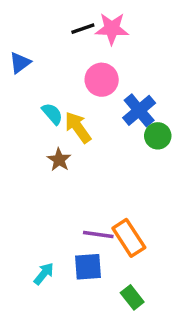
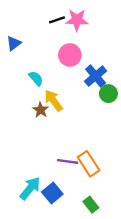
yellow arrow: (78, 127) -> (53, 101), moved
blue square: (88, 267) -> (52, 193), moved, turned -36
cyan arrow: (44, 274) -> (30, 188), size x1.5

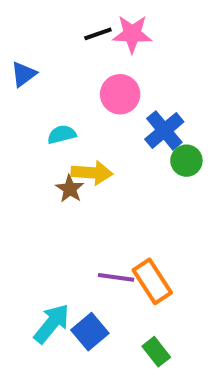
cyan semicircle: (36, 78) -> (62, 134), turned -63
yellow arrow: (53, 101) -> (92, 173), turned 130

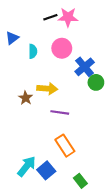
cyan semicircle: (62, 134) -> (33, 51), moved, turned 104
brown star: (70, 189) -> (26, 98), moved
purple line: (116, 277) -> (60, 112), moved
orange rectangle: (152, 281) -> (65, 146), moved

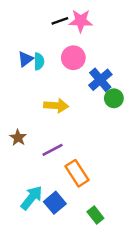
blue triangle: (12, 38) -> (25, 59), moved
brown star: (26, 98) -> (18, 138), moved
purple line: (60, 112) -> (52, 150), moved, turned -36

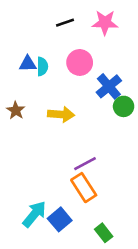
pink star: (81, 21) -> (105, 23), moved
blue triangle: (25, 59) -> (28, 64), turned 35
brown star: (18, 138) -> (16, 110), moved
purple line: (52, 150) -> (85, 164), moved

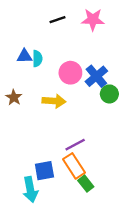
pink circle: (80, 62) -> (70, 73), moved
cyan arrow: (34, 214) -> (30, 190), turned 130
blue square: (60, 219) -> (44, 171), moved, turned 30
green rectangle: (104, 233) -> (86, 184), moved

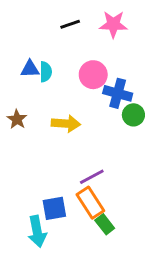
pink circle: (70, 73) -> (93, 75), moved
blue cross: (96, 76) -> (118, 93), turned -35

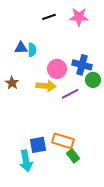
pink circle: (93, 75) -> (57, 69), moved
purple line: (92, 177) -> (70, 94), moved
orange rectangle: (90, 203) -> (63, 141), turned -40

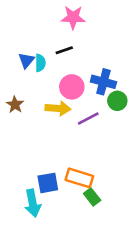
black line: (49, 17) -> (64, 50), moved
pink star: (79, 17) -> (73, 17), moved
blue triangle: (21, 48) -> (26, 60), turned -48

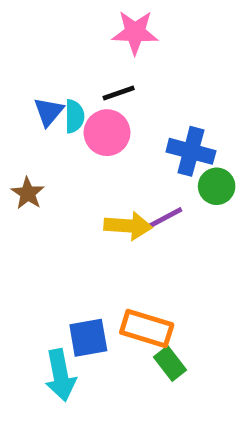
pink circle: (72, 87) -> (107, 133), moved
yellow arrow: (58, 108) -> (128, 226), moved

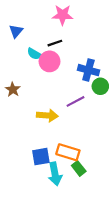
blue triangle: (49, 112) -> (16, 31), moved
cyan semicircle: (74, 116) -> (34, 54), turned 120
yellow arrow: (128, 226) -> (47, 115), moved
cyan arrow: (60, 375) -> (55, 174), moved

